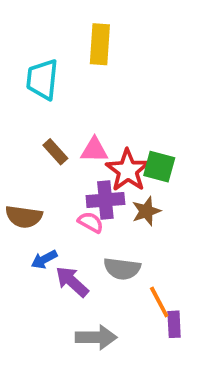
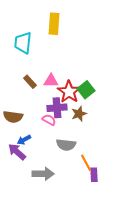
green square: (159, 167) -> (86, 90), turned 36
purple arrow: (72, 282) -> (17, 152), moved
gray arrow: (96, 337) -> (43, 174), moved

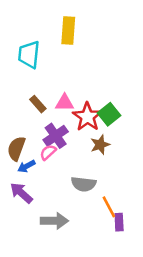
purple cross: (57, 108) -> (56, 136), moved, turned -30
brown semicircle: (13, 117) -> (16, 148), turned 102
pink semicircle: (49, 120) -> (48, 152), moved, turned -72
blue arrow: (24, 140) -> (26, 166), moved

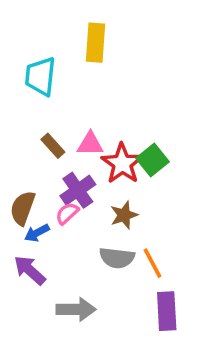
brown star: (100, 145) -> (124, 215), moved
orange line: (109, 207) -> (152, 263), moved
purple rectangle: (119, 222) -> (167, 311), size x1.5

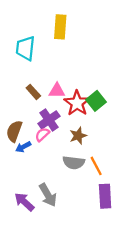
purple arrow: (30, 270) -> (24, 202), moved
gray arrow: (76, 309) -> (48, 195), turned 60

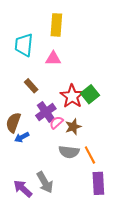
pink triangle: (57, 91) -> (53, 59), moved
pink semicircle: (42, 135) -> (56, 123), moved

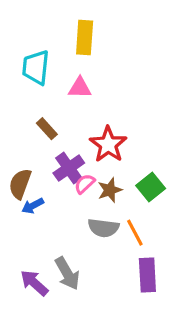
green square: (90, 94) -> (151, 187), moved

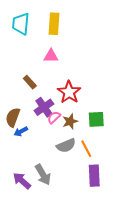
cyan trapezoid: (36, 67) -> (21, 24), moved
green square: (151, 187) -> (96, 119), turned 36
gray semicircle: (103, 228) -> (66, 146), turned -30

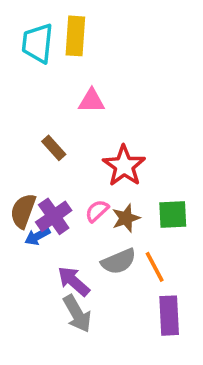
yellow rectangle: (54, 24) -> (75, 36), moved
purple cross: (44, 107) -> (54, 216), moved
purple arrow: (22, 181) -> (74, 281), moved

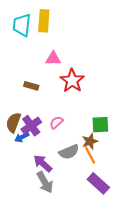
brown rectangle: (54, 148) -> (31, 86), turned -32
red star: (124, 166) -> (72, 81), moved
brown star: (126, 218) -> (90, 141), moved
purple rectangle: (169, 316) -> (98, 183), turned -45

